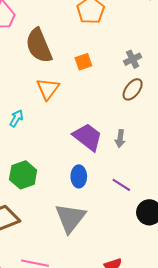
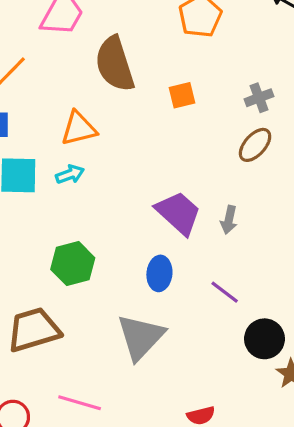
orange triangle: (48, 89) -> (79, 128), moved, turned 35
cyan arrow: (16, 118) -> (70, 174), turned 36

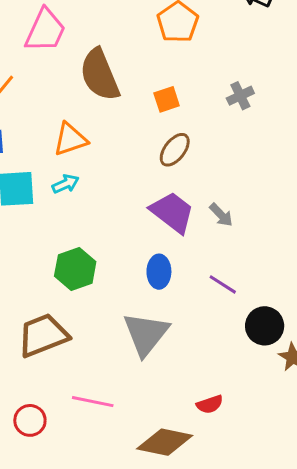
brown ellipse: (255, 145) -> (175, 150), moved
gray arrow: (229, 220) -> (221, 215), turned -52

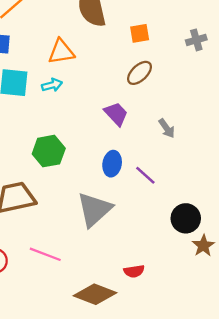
purple trapezoid: (172, 212) -> (116, 114), moved, size x0.7
purple line: (223, 284) -> (145, 175), moved

